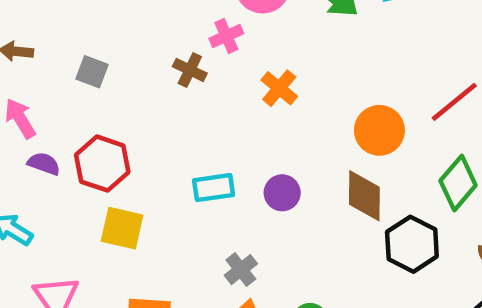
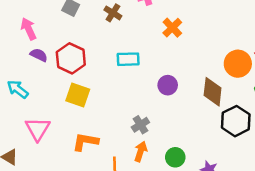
brown cross: (190, 70) -> (113, 13), moved
orange circle: (379, 130) -> (238, 64), moved
cyan rectangle: (214, 188) -> (128, 59), moved

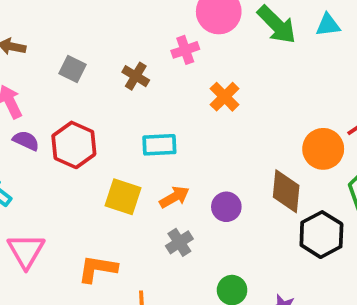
purple circle: (168, 85) -> (226, 207), moved
yellow square: (78, 95) -> (123, 197), moved
orange arrow: (141, 151) -> (174, 197), moved, turned 42

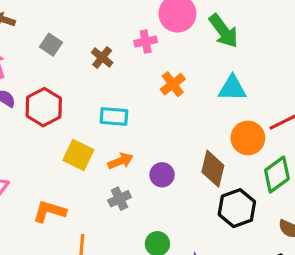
cyan triangle: (328, 25) -> (232, 88), moved, size x1.4

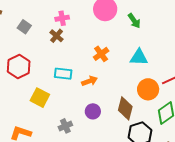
green arrow: (224, 31) -> (134, 21), size x0.7
pink cross: (146, 41) -> (62, 18), moved
orange arrow: (120, 161) -> (90, 81), moved

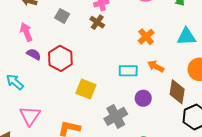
cyan rectangle: (63, 74) -> (128, 71), moved
orange arrow: (90, 81) -> (156, 66), moved, turned -126
gray cross: (65, 126) -> (116, 116), size x1.5

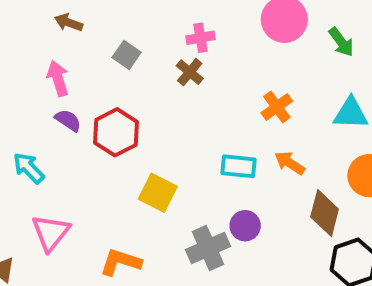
purple circle: (143, 98) -> (245, 226), moved

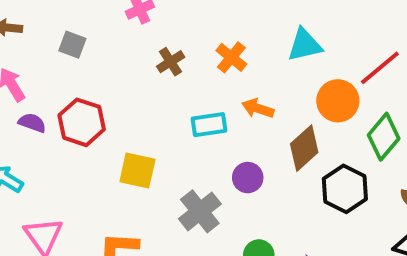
brown cross: (190, 72) -> (171, 62), moved, turned 32
brown diamond: (325, 213) -> (304, 148), turned 48
purple circle: (245, 226) -> (248, 178), moved

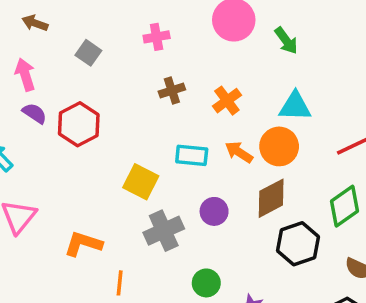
orange circle: (338, 101) -> (279, 146), moved
yellow square: (137, 170) -> (141, 182), moved

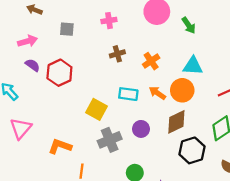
gray square: (88, 53) -> (67, 29), turned -32
pink arrow: (25, 75) -> (27, 41), turned 90

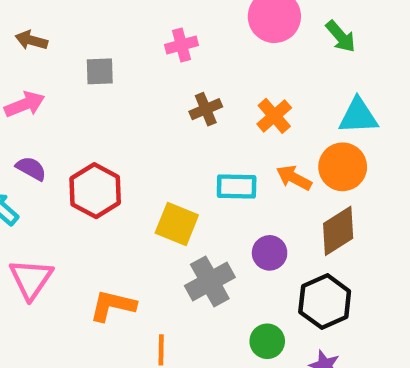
purple semicircle: (33, 65) -> (31, 168), moved
red hexagon: (59, 73) -> (95, 191), moved
black hexagon: (192, 150) -> (325, 302), moved

